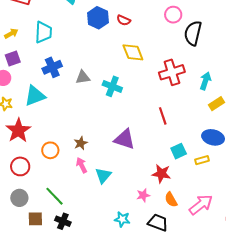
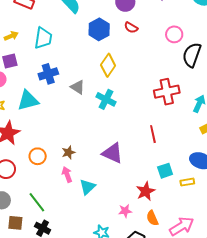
red semicircle: (124, 20) -> (131, 28), moved
yellow diamond: (133, 52) -> (108, 65), moved, turned 50
gray triangle: (83, 77) -> (78, 87), turned 35
red star: (161, 174) -> (146, 191), turned 30

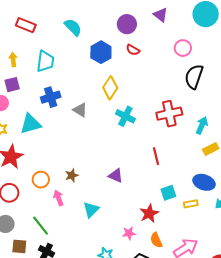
pink circle: (174, 34) -> (183, 48), moved
yellow arrow: (11, 36) -> (13, 60), turned -72
cyan cross: (106, 99) -> (125, 116), moved
purple triangle: (112, 153) -> (116, 176), size x0.7
pink arrow: (67, 174) -> (59, 198), moved

